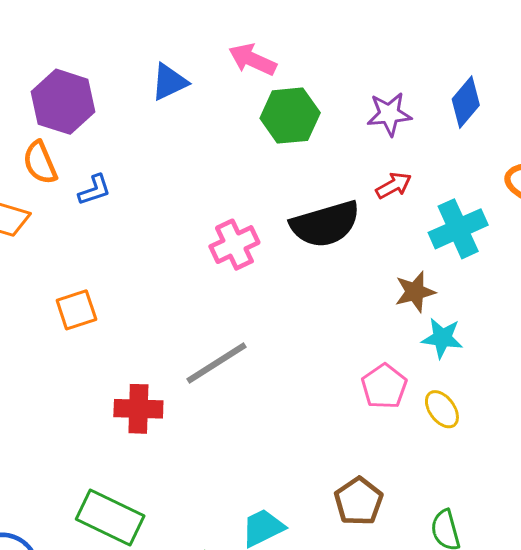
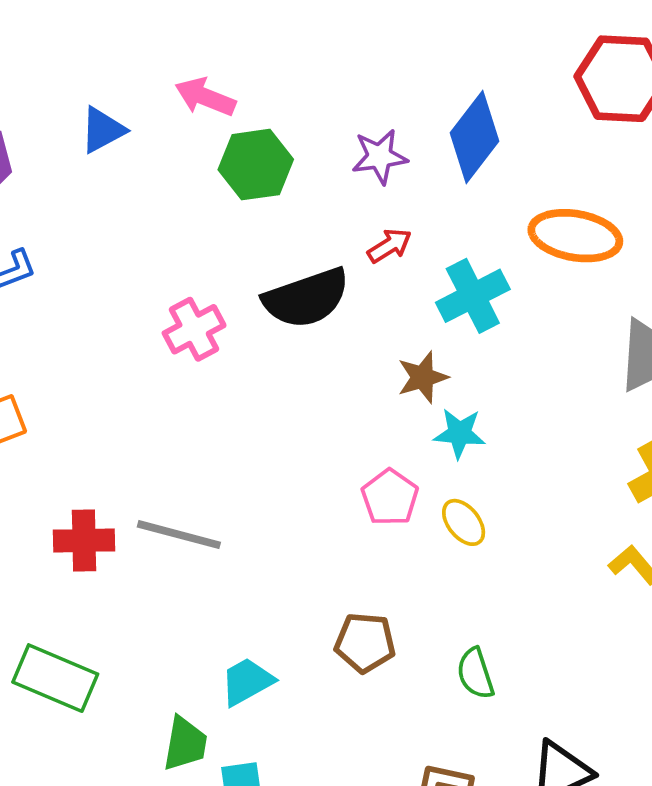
blue diamond: (466, 102) -> (474, 137), size x1.4
gray line: (216, 363) -> (179, 535), moved, turned 50
brown pentagon: (359, 501) -> (365, 643), turned -30

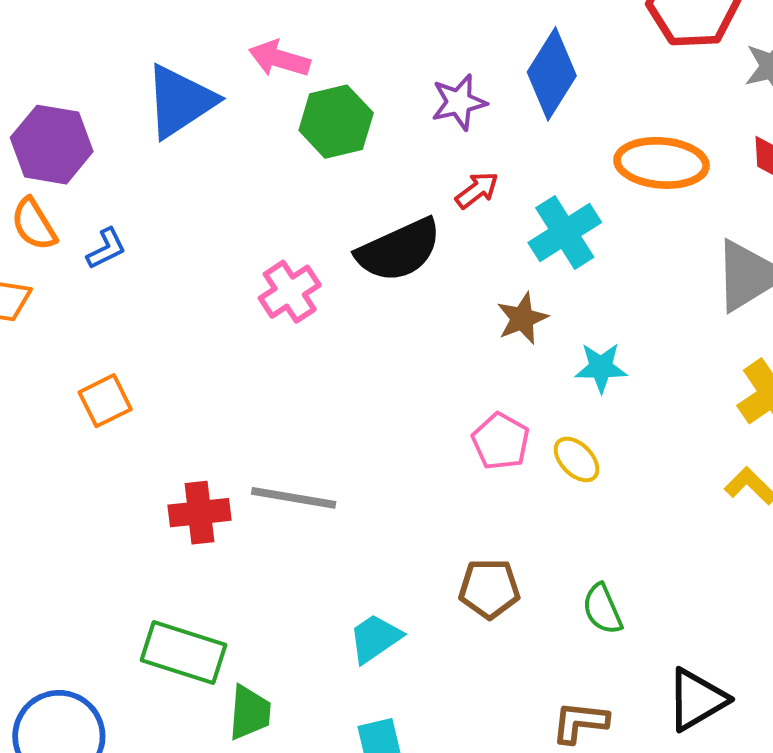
blue triangle: (103, 130) -> (180, 101), size x1.6
cyan star: (460, 433) -> (601, 367), moved
green trapezoid: (185, 744) -> (250, 713), moved

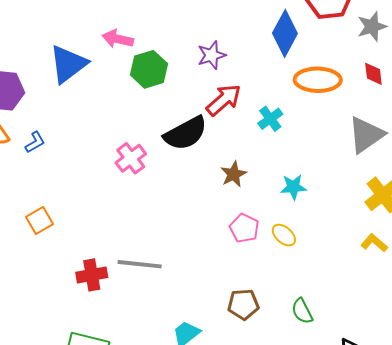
blue diamond: (552, 74) -> (285, 33), moved
red arrow: (477, 190) -> (224, 100), size x1.6
cyan cross: (565, 232) -> (270, 119), size x0.7
brown star: (522, 318) -> (234, 174), moved

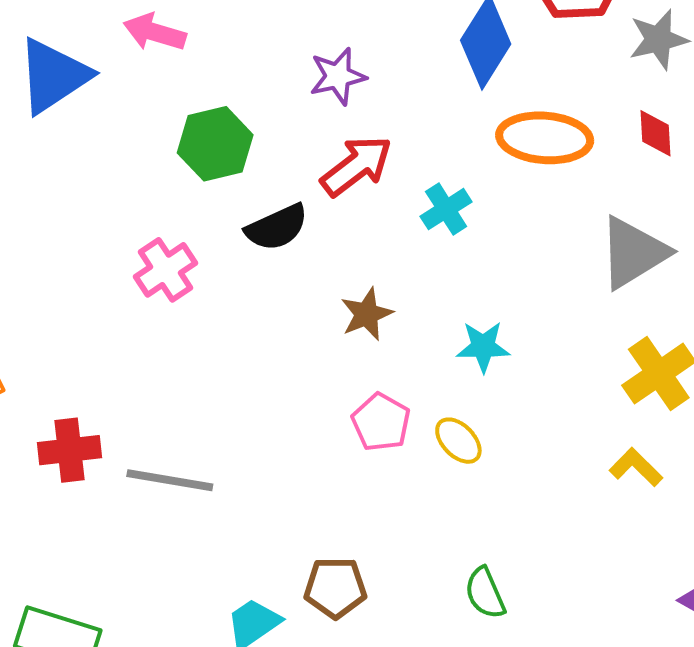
green hexagon: (149, 69) -> (215, 144), moved
black semicircle: (186, 133) -> (277, 227), size x0.7
red cross: (92, 275) -> (69, 450), moved
brown pentagon: (243, 304) -> (335, 588), moved

